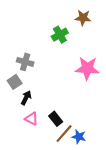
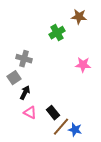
pink star: (87, 68) -> (83, 65), size x0.7

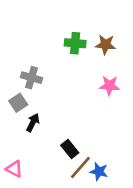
brown star: (79, 17) -> (106, 45), moved
green cross: (57, 33) -> (75, 43), turned 35
pink triangle: (30, 113) -> (14, 169), moved

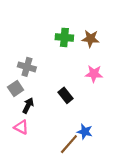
black rectangle: (70, 149) -> (66, 95), moved
pink triangle: (14, 169) -> (21, 127), moved
blue star: (99, 172) -> (85, 132), moved

